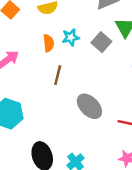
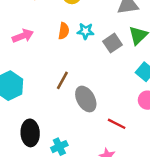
brown line: (58, 75) -> (62, 80), moved

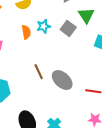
brown line: (62, 80) -> (39, 72), turned -35

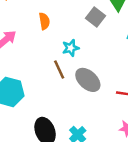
cyan star: (44, 26) -> (71, 48), moved

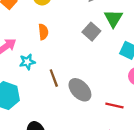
cyan star: (71, 48) -> (27, 62), moved

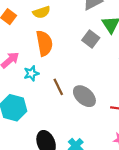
orange semicircle: (43, 32) -> (44, 43), size x1.6

